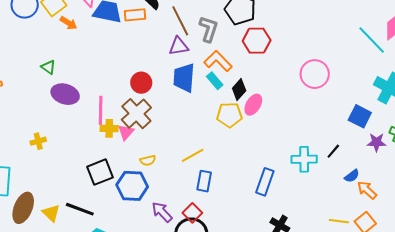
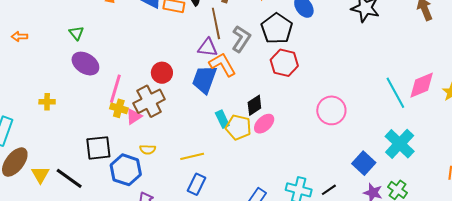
orange L-shape: (218, 61) -> (223, 65), moved
cyan rectangle: (215, 81) -> (222, 119), moved

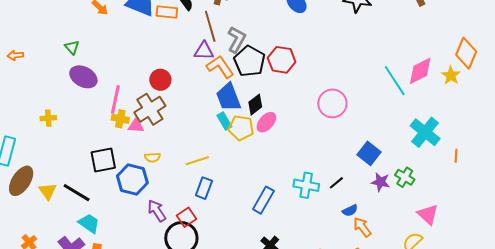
black pentagon: (277, 29) -> (249, 61), moved
blue trapezoid: (204, 79) -> (229, 97), moved, turned -36
pink triangle: (134, 116) -> (136, 126), turned 42
cyan cross: (400, 144) -> (425, 132), moved

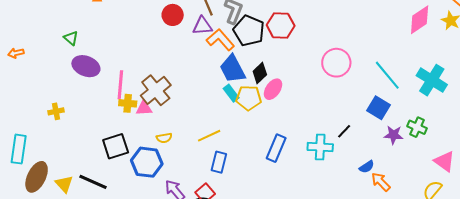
red circle: (160, 80) -> (173, 15), moved
cyan line: (395, 81) -> (387, 75), moved
black line: (336, 183) -> (344, 131), moved
blue rectangle: (263, 200) -> (276, 148), moved

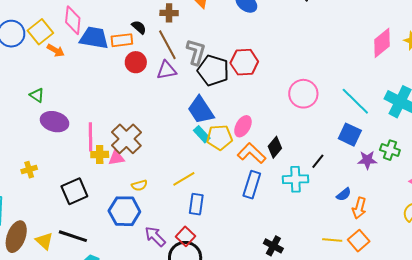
orange L-shape: (220, 40) -> (252, 153), moved
black diamond: (260, 73) -> (275, 147), moved
black square: (116, 146) -> (74, 191), moved
orange arrow: (381, 182) -> (359, 208), turned -115

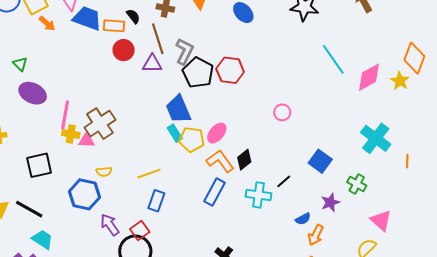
pink circle: (303, 94) -> (282, 112), size x0.6
cyan line: (355, 101) -> (333, 59), moved
purple star: (367, 160) -> (330, 202), moved, turned -30

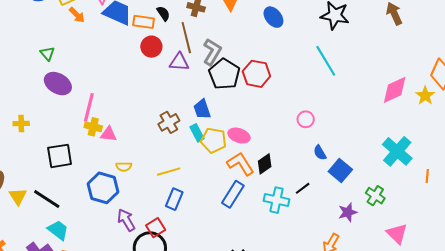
cyan line: (333, 59) -> (326, 61), moved
blue trapezoid: (178, 109) -> (202, 109), size x0.7
brown cross: (100, 124) -> (169, 122), moved, size x0.7
pink ellipse: (217, 133) -> (239, 136), turned 65
blue semicircle: (303, 219) -> (320, 153), moved, turned 84

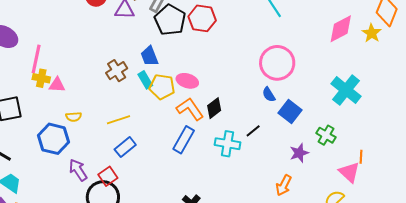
pink circle: (306, 119) -> (277, 63), moved, size x2.0
orange line: (427, 176) -> (361, 157), moved
blue rectangle: (174, 199) -> (125, 147), turned 30

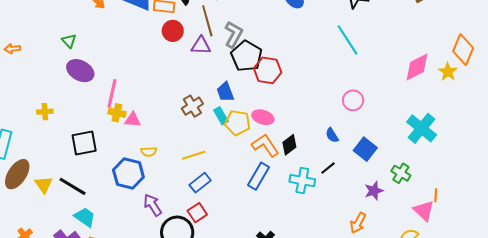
red hexagon: (202, 18) -> (268, 70), moved
pink circle: (277, 63) -> (353, 100), size x0.6
blue semicircle: (269, 95) -> (332, 135), moved
red square: (108, 176) -> (197, 213), moved

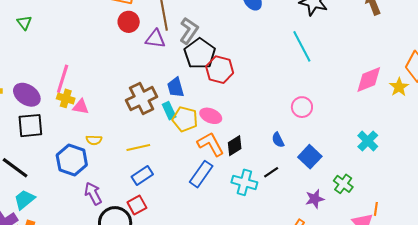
purple ellipse: (80, 71) -> (27, 95), moved
brown cross: (192, 106) -> (142, 99), size x1.4
cyan cross: (422, 128) -> (368, 141), size x0.7
cyan trapezoid: (85, 217) -> (25, 200), turned -80

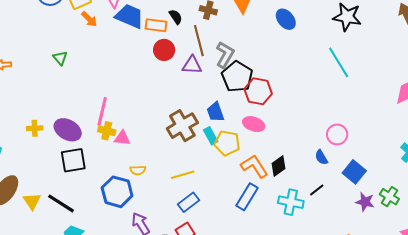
pink circle: (302, 107) -> (337, 134), moved
pink ellipse: (211, 116) -> (254, 124), moved
purple star: (315, 199) -> (365, 202), moved, turned 30

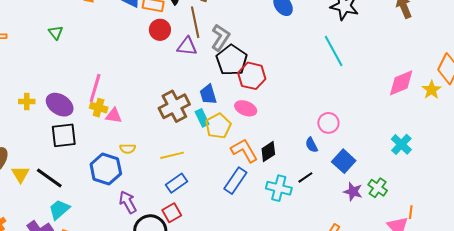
yellow pentagon: (227, 143) -> (218, 126), turned 30

